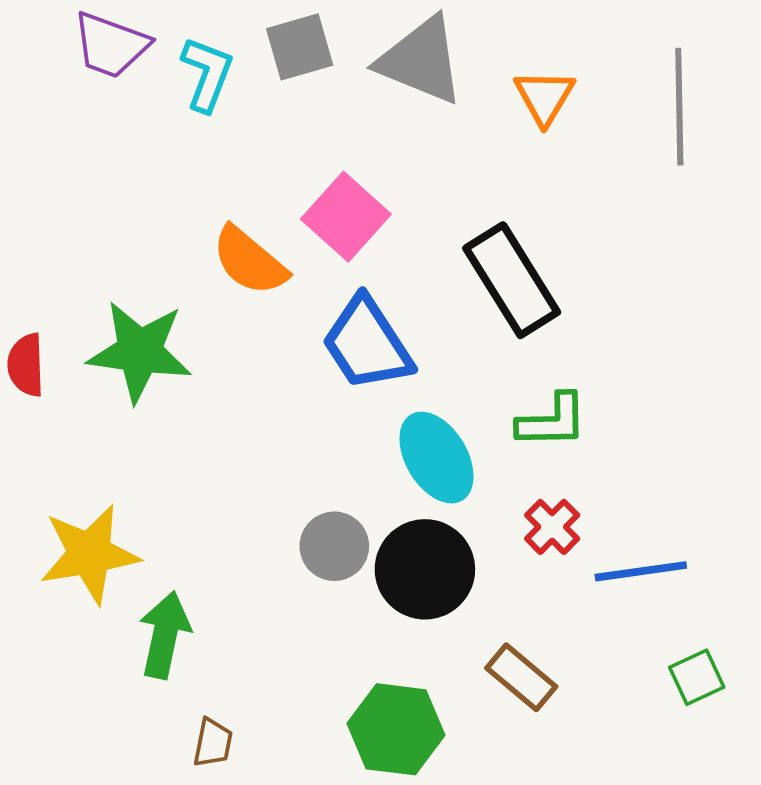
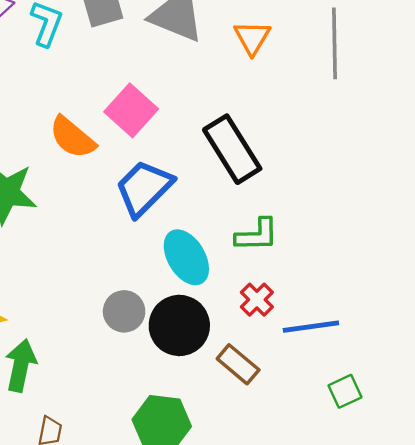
blue trapezoid: (367, 344) -> (144, 188), turned 78
brown rectangle: (521, 677) -> (238, 364), moved

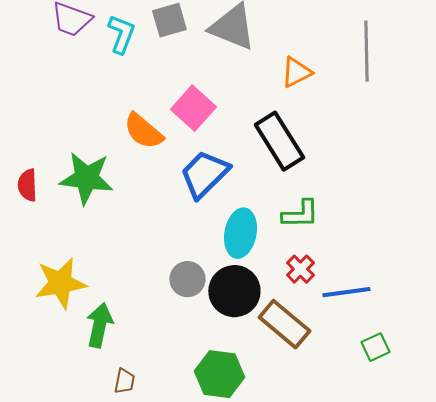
orange triangle: (252, 38) -> (296, 72), moved, turned 32
cyan ellipse: (186, 257) -> (240, 233), turned 42
brown rectangle: (238, 364) -> (284, 324), size x1.4

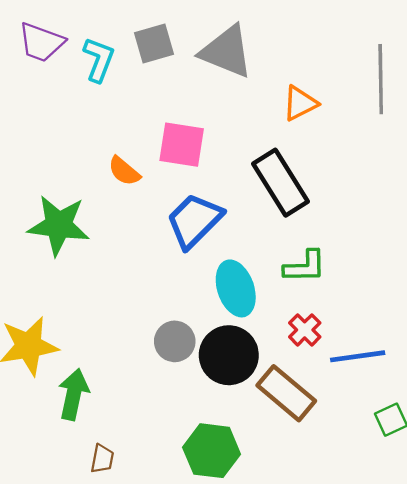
pink square: (193, 108) -> (182, 145), turned -33
orange semicircle: (143, 131) -> (124, 171), size x0.7
cyan ellipse: (240, 233) -> (236, 288), turned -30

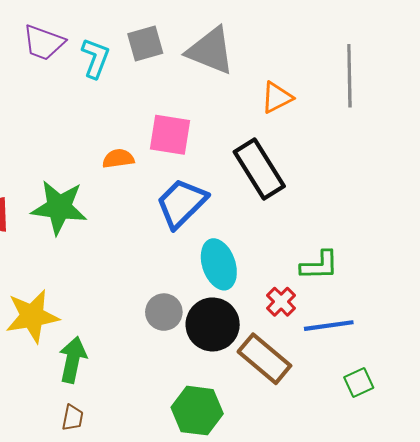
orange semicircle: (124, 171) -> (118, 159), turned 132
green L-shape: (305, 267) -> (319, 265), moved
brown trapezoid: (102, 459) -> (73, 418), moved

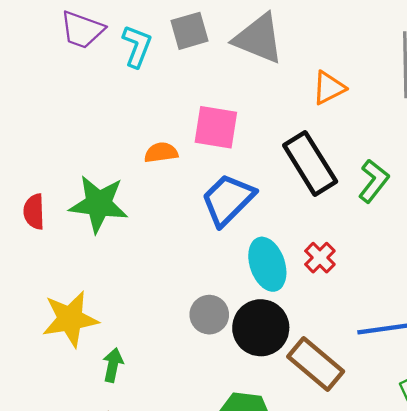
green L-shape: (319, 265) -> (374, 181), moved, turned -51
red cross: (281, 302) -> (320, 258), moved
green arrow: (73, 360) -> (113, 365), size x0.7

